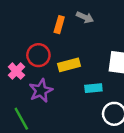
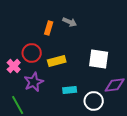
cyan rectangle: (93, 88) -> (70, 90), moved

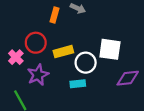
white circle: (94, 101) -> (86, 63), moved

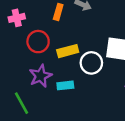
pink cross: (16, 57) -> (17, 18), moved, turned 32
cyan rectangle: (78, 84) -> (65, 85), moved

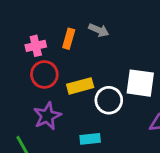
pink cross: (17, 18) -> (36, 46), moved
cyan rectangle: (65, 85) -> (90, 139), moved

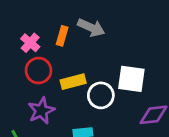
gray arrow: (99, 30) -> (91, 28), size x1.4
pink cross: (36, 46) -> (30, 43), turned -36

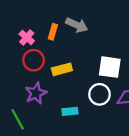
white circle: (101, 95) -> (99, 94), moved

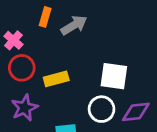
gray arrow: (77, 25) -> (74, 25), turned -55
orange rectangle: (53, 32) -> (45, 17), moved

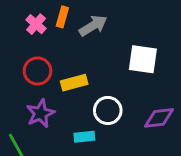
pink cross: (14, 40) -> (36, 24), moved
white square: (114, 76) -> (143, 59), moved
white circle: (102, 109) -> (108, 110), moved

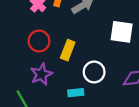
yellow rectangle: (74, 83) -> (68, 50), turned -54

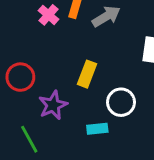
red circle: (39, 41) -> (20, 77), moved

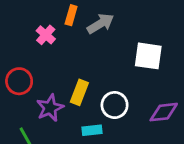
pink cross: (49, 15) -> (46, 35), moved
yellow rectangle: (87, 74) -> (79, 92), moved

